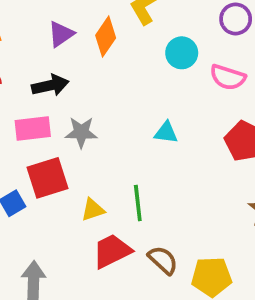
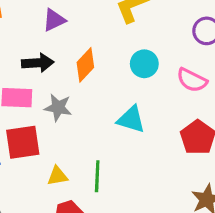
orange diamond: (106, 37) -> (85, 65), moved
cyan circle: (182, 53) -> (144, 64), moved
cyan triangle: (166, 133) -> (131, 119), size x1.4

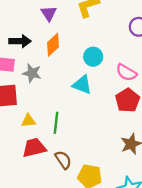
purple triangle: (54, 20) -> (49, 13), moved, turned -42
cyan circle: (144, 64) -> (93, 57), moved
pink semicircle: (192, 80) -> (126, 72), moved

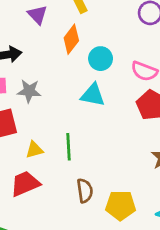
orange diamond: (53, 45) -> (71, 39), moved
red trapezoid: (34, 148) -> (25, 184), moved
brown semicircle: (63, 160) -> (85, 191), turned 36

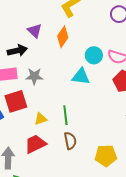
purple triangle: (37, 15) -> (35, 31), moved
cyan circle: (101, 59) -> (94, 55), moved
brown semicircle: (85, 191) -> (70, 141), moved

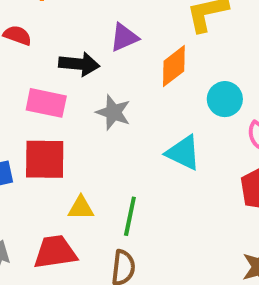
purple triangle: (35, 31) -> (124, 37), turned 35
cyan circle: (94, 55) -> (225, 99), moved
gray star: (34, 76) -> (113, 112), moved

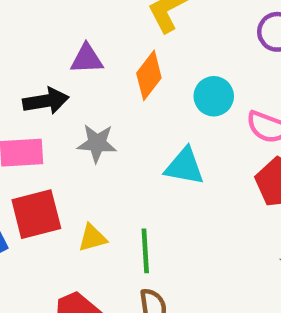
purple triangle: (124, 37) -> (87, 59), turned 36
yellow triangle: (81, 208) -> (92, 238), moved

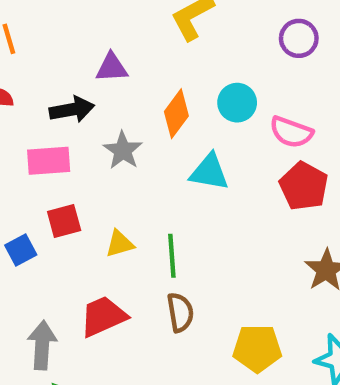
orange diamond: (149, 75) -> (176, 114), moved
gray star: (97, 143) -> (123, 150), turned 30
red square: (36, 214) -> (64, 221), size x0.7

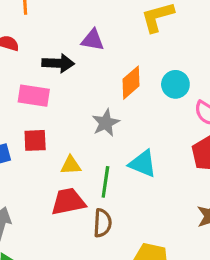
gray star: (123, 150) -> (106, 123), moved
cyan triangle: (209, 172) -> (143, 164), moved
red trapezoid: (103, 316) -> (68, 202), moved

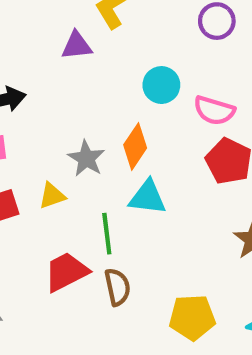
purple triangle: (93, 40) -> (77, 46), moved
orange diamond: (131, 83) -> (135, 146), moved
yellow triangle: (71, 165) -> (52, 196), moved

